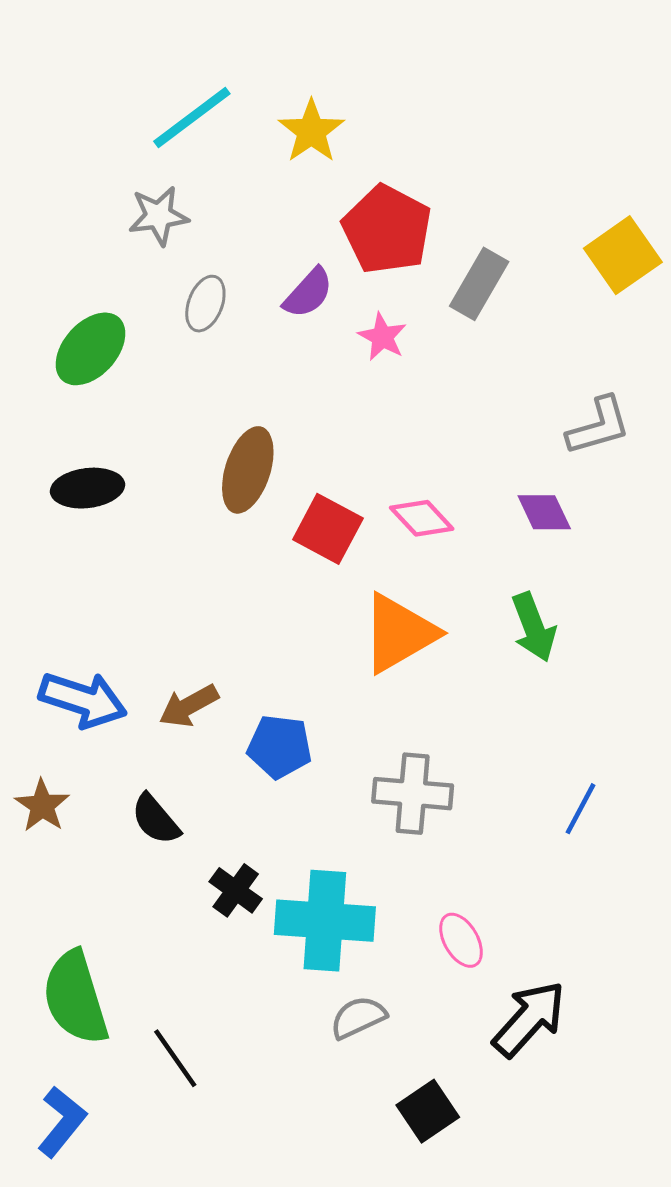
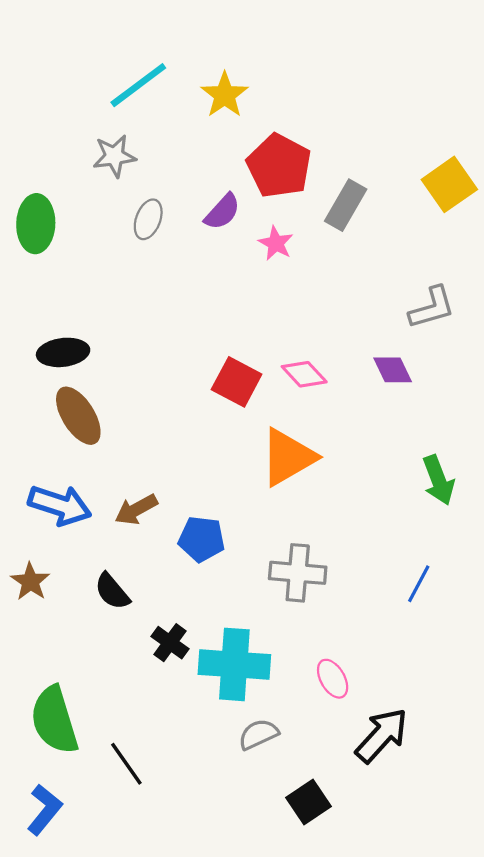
green ellipse: (91, 349) -> (36, 224), moved, turned -40
brown ellipse: (248, 470) -> (78, 416), moved, turned -50
green arrow: (534, 627) -> (438, 480), moved

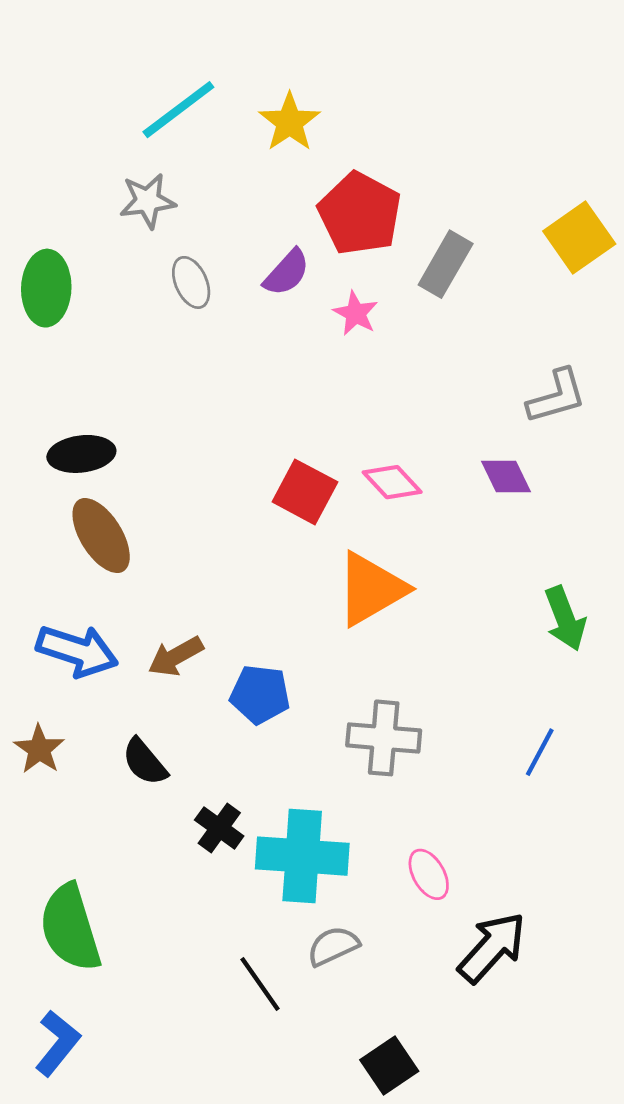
gray ellipse: (148, 219) -> (191, 282), turned -45
black line: (126, 764) -> (260, 984), moved
black square: (309, 802) -> (389, 1066), moved

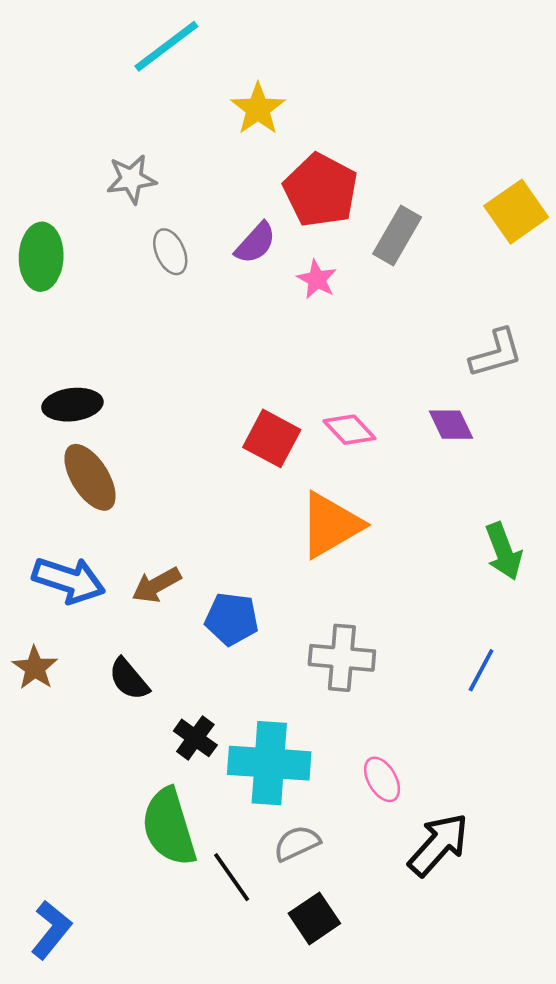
cyan line: (178, 110) -> (166, 46), moved
green semicircle: (70, 928) -> (169, 827), moved
black square: (389, 1066) -> (314, 918), moved

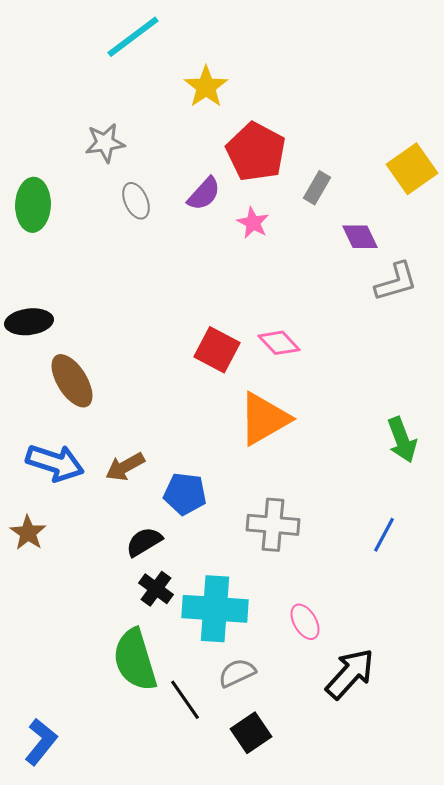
gray rectangle: (397, 235) -> (317, 188), size x0.7
black ellipse: (72, 405) -> (29, 322), moved
purple diamond: (451, 425) -> (360, 237), moved
black semicircle: (129, 679) -> (144, 542), moved, turned 99

